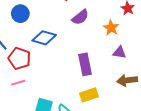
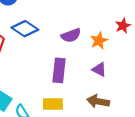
purple semicircle: (80, 17) -> (71, 35), moved

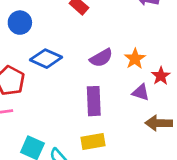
red star: (123, 26) -> (161, 76), moved
brown arrow: (98, 101) -> (159, 123), moved

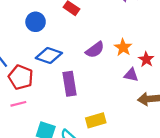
blue circle: (20, 23) -> (36, 22), moved
purple rectangle: (94, 101) -> (69, 84), moved

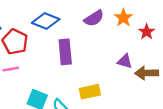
purple triangle: (131, 75) -> (125, 61), moved

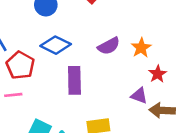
red star: (147, 32) -> (158, 74), moved

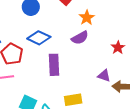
orange star: (141, 48) -> (87, 18), moved
red star: (158, 74) -> (118, 48), moved

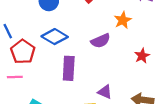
orange star: (87, 18) -> (123, 20), moved
purple triangle: (104, 76) -> (105, 92), moved

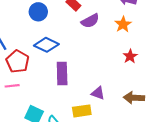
orange star: (123, 20) -> (123, 24), moved
purple semicircle: (101, 41) -> (90, 21), moved

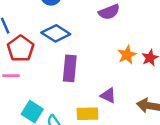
orange star: (123, 24) -> (127, 55), moved

